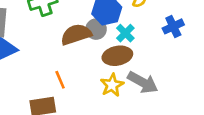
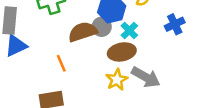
orange line: (60, 80) -> (61, 63), moved

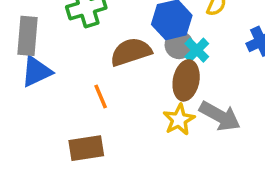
gray circle: (102, 27) -> (179, 45), moved
brown ellipse: (122, 52) -> (186, 80), turned -68

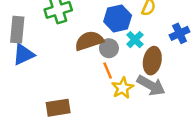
gray circle: (179, 45) -> (109, 48), moved
brown ellipse: (186, 80) -> (152, 61), moved
orange line: (101, 96) -> (108, 71), moved

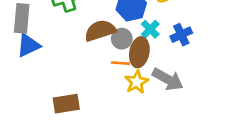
blue cross: (180, 33) -> (181, 35), moved
brown ellipse: (152, 61) -> (139, 52), moved
orange line: (108, 71) -> (120, 63), turned -63

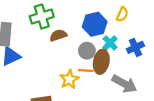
brown semicircle: (100, 31) -> (58, 35), moved, size x0.7
yellow star: (137, 82) -> (69, 79), moved

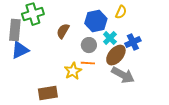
green cross: (42, 17) -> (33, 14), moved
brown semicircle: (58, 35) -> (63, 31), turned -42
brown ellipse: (101, 62) -> (116, 55), moved, turned 30

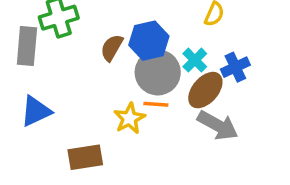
blue hexagon: (96, 21) -> (149, 41), moved
gray circle: (89, 45) -> (158, 72), size x1.6
blue triangle: (20, 50) -> (36, 111), moved

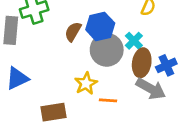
blue cross: (235, 67) -> (166, 65), moved
brown ellipse: (205, 90) -> (142, 63), turned -32
orange line: (156, 104) -> (108, 100), moved

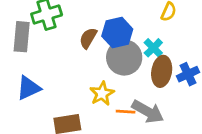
gray arrow: (151, 89) -> (148, 112), moved

